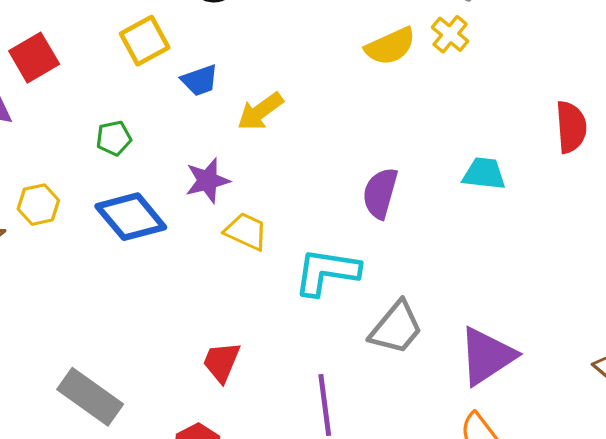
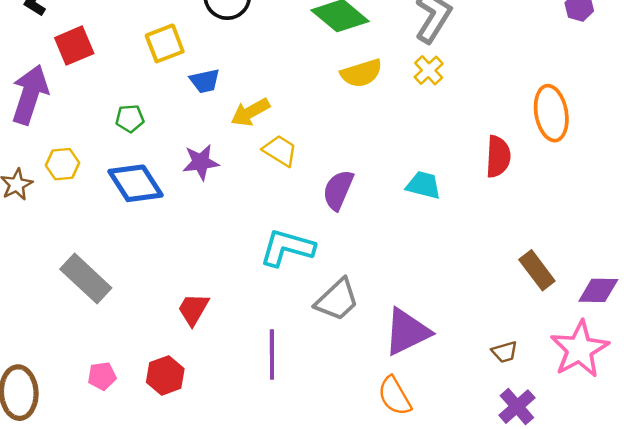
yellow cross: (450, 34) -> (429, 70), moved
yellow trapezoid: (246, 231) -> (280, 151), moved
gray rectangle: (90, 397) -> (86, 279), moved

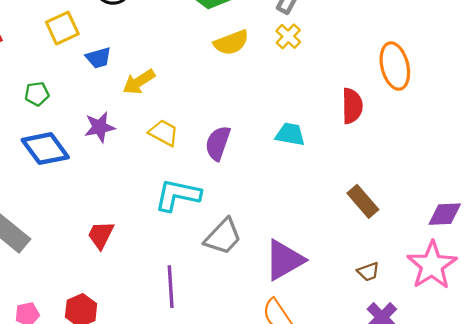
yellow trapezoid: (280, 151) -> (164, 133), moved
brown rectangle: (537, 270) -> (363, 201), moved
red trapezoid: (193, 309) -> (101, 235), moved

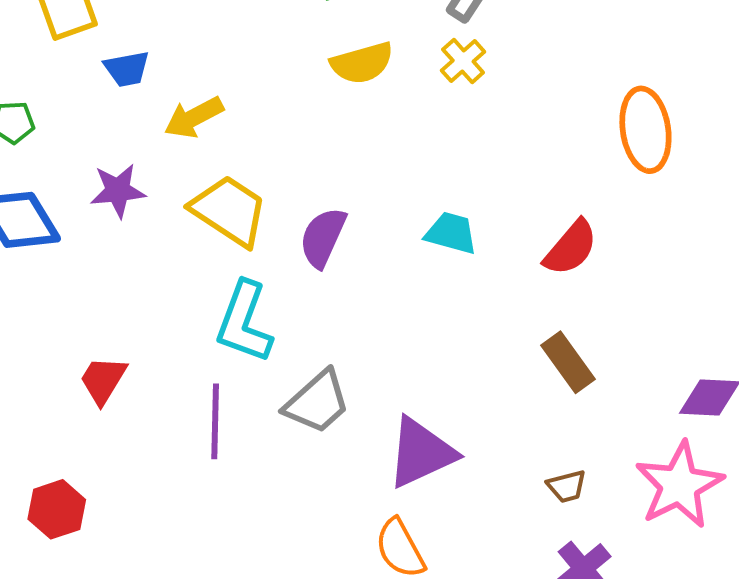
red semicircle: (352, 106) -> (571, 248), moved, turned 36
yellow trapezoid: (164, 133) -> (229, 211), size x1.5
cyan L-shape: (178, 195) -> (244, 322), turned -87
purple line: (171, 287) -> (215, 421), moved

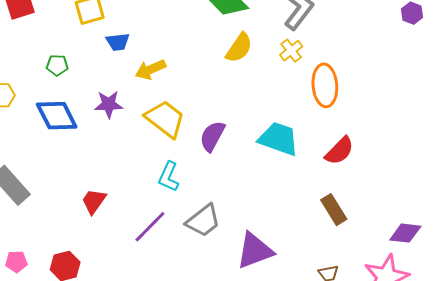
yellow semicircle: (362, 63) -> (239, 48), turned -44
orange ellipse: (645, 130) -> (325, 85), moved
cyan trapezoid: (451, 233) -> (279, 139), size x1.5
cyan L-shape: (244, 322) -> (169, 177), size x0.7
purple line: (215, 421) -> (150, 227), turned 39

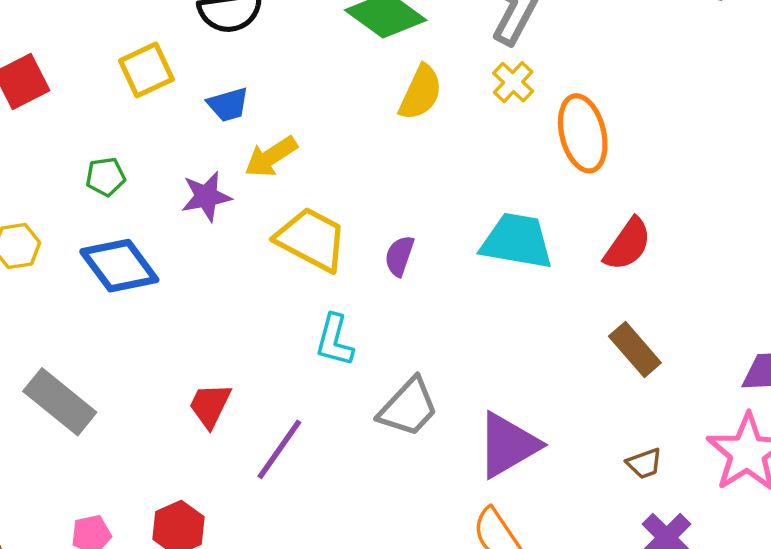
blue trapezoid: (118, 42) -> (228, 105), moved
purple star: (109, 104) -> (206, 196), moved
purple semicircle: (212, 136) -> (399, 256), size x0.7
purple line: (150, 227) -> (279, 449), moved

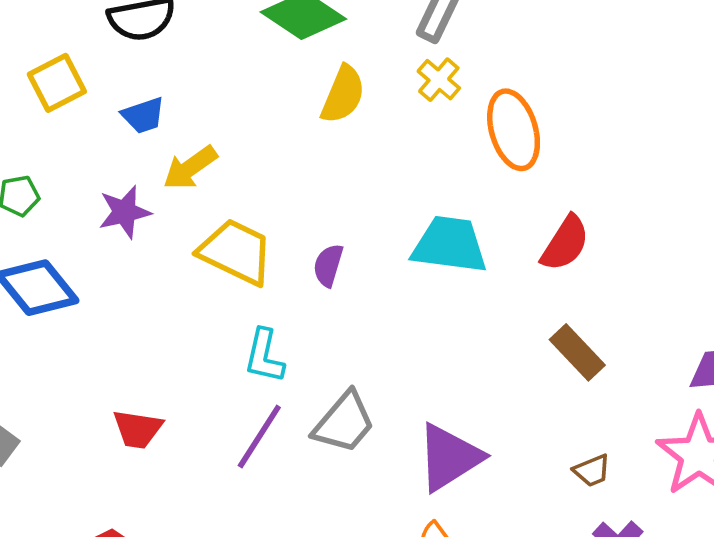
red trapezoid: (210, 405) -> (138, 429), turned -105
purple line: (279, 449) -> (259, 437), moved

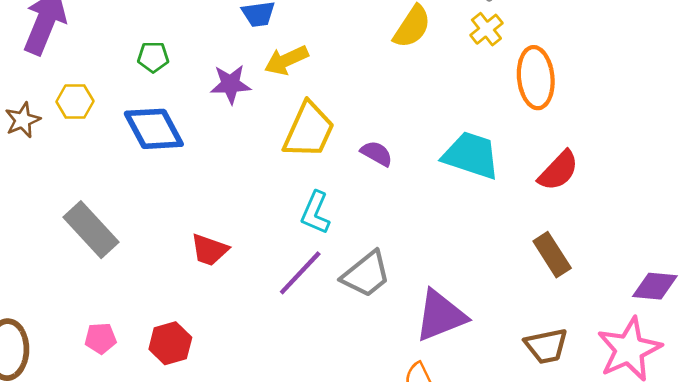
yellow trapezoid: (236, 252) -> (309, 130), turned 78
purple semicircle: (328, 265) -> (377, 153), turned 92
brown trapezoid: (592, 471) -> (546, 346), size x1.5

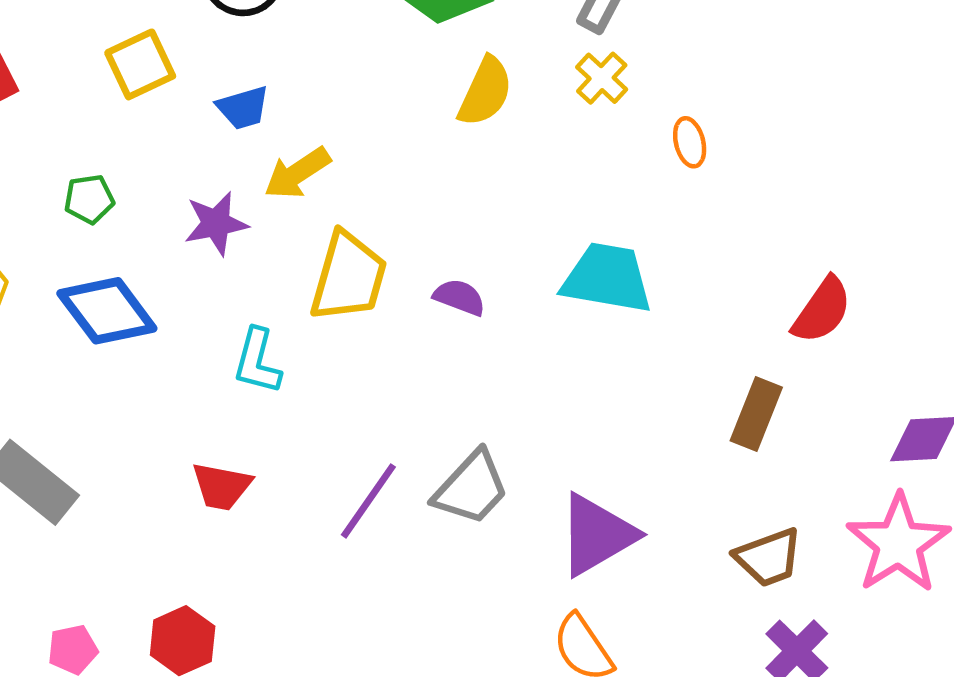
orange ellipse: (536, 78) -> (690, 142), size x0.5
red semicircle: (558, 171) -> (822, 310), moved
cyan L-shape: (315, 213) -> (257, 361), moved
brown rectangle: (552, 255) -> (756, 414), turned 63

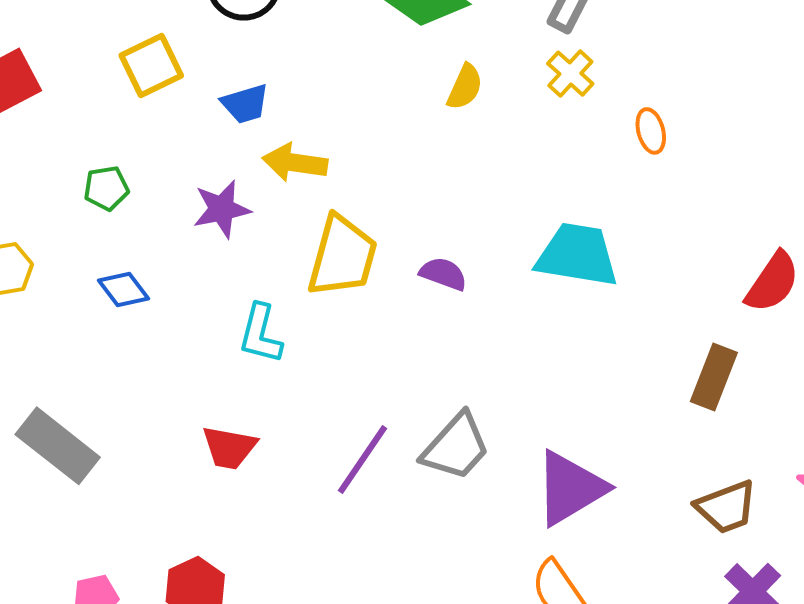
yellow semicircle: (485, 92) -> (465, 87), size x0.7
yellow arrow: (297, 173) -> (295, 163), turned 42
blue diamond: (107, 311) -> (124, 289), size x0.6

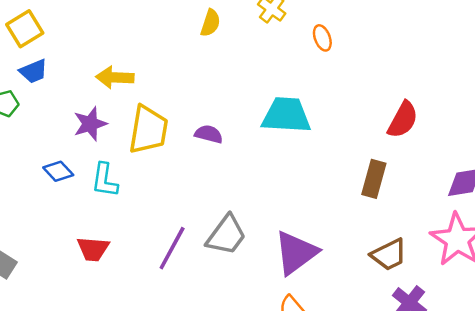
blue trapezoid: (245, 104) -> (34, 71), moved
purple star: (222, 209) -> (90, 124), moved
blue diamond: (124, 289) -> (58, 171), moved

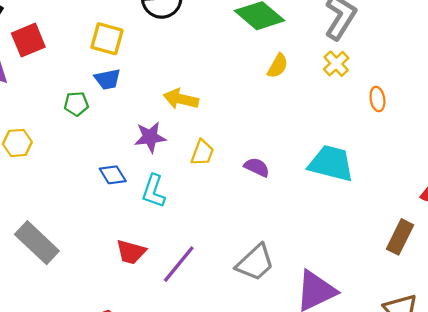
yellow square: (25, 29) -> (107, 39), turned 36
yellow trapezoid: (148, 130) -> (202, 153), size x0.6
purple line: (172, 248) -> (179, 264), moved

